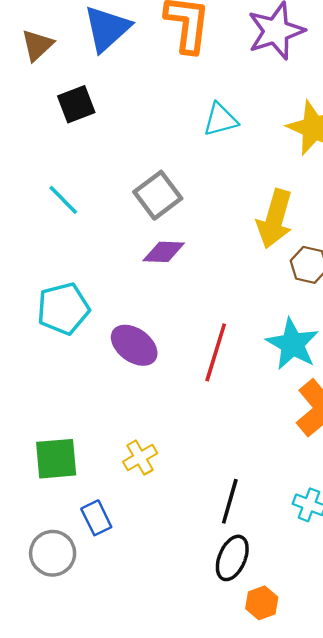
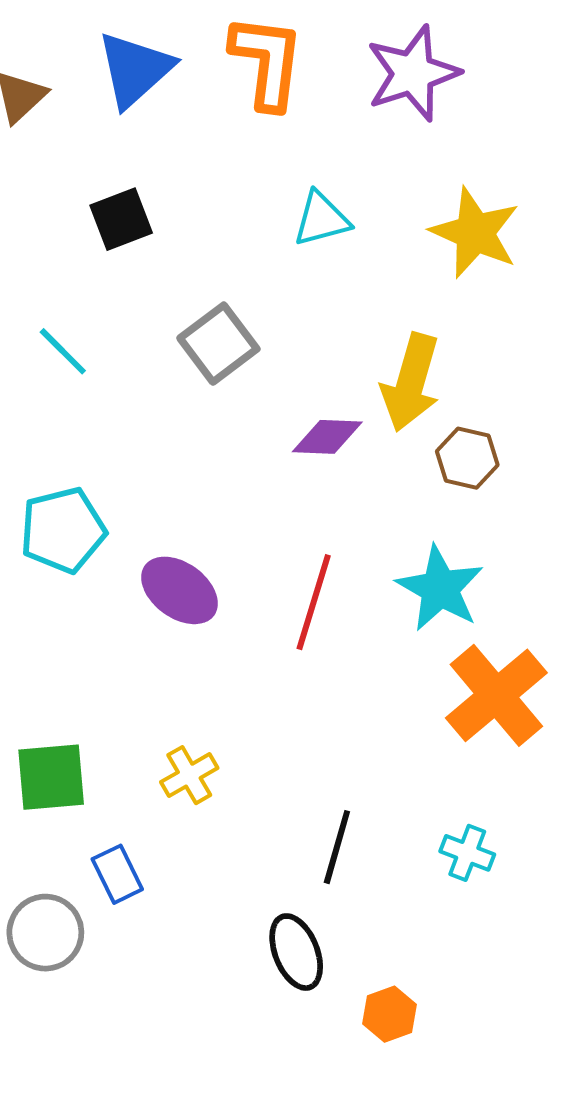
black square: (76, 104) -> (121, 219), moved
purple diamond: (164, 252) -> (327, 437), moved
black ellipse: (232, 558) -> (296, 952), moved, turned -45

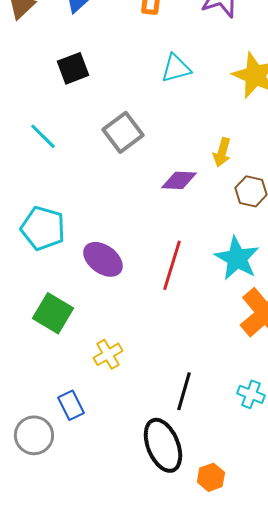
yellow arrow: (411, 382) -> (222, 152), size x0.6
cyan pentagon: (63, 530) -> (43, 228), turned 30
green square: (51, 777) -> (53, 313), moved, turned 36
black ellipse: (296, 952) -> (163, 445), size x1.4

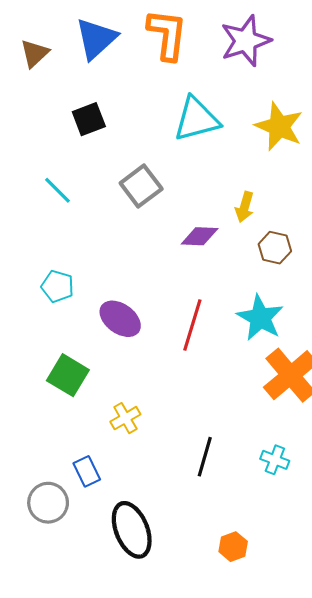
cyan triangle: (176, 68) -> (196, 119), size x1.5
cyan pentagon: (43, 228) -> (57, 286), size x0.7
black ellipse: (163, 445) -> (132, 530), moved

